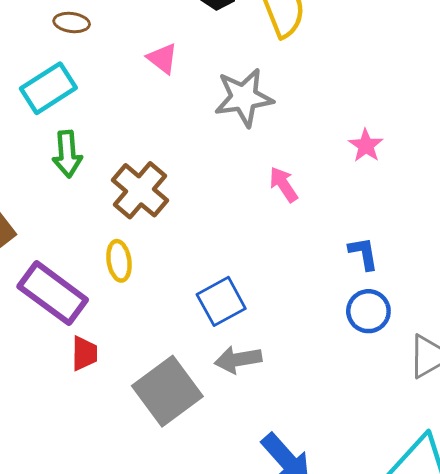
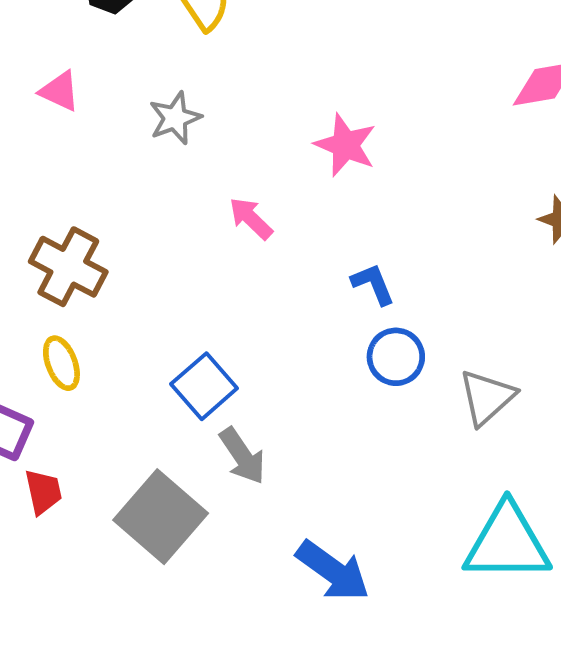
gray star: (244, 97) -> (175, 118), size x0.7
pink star: (366, 146) -> (345, 145), size x1.4
gray arrow: (238, 360) -> (242, 456), turned -102

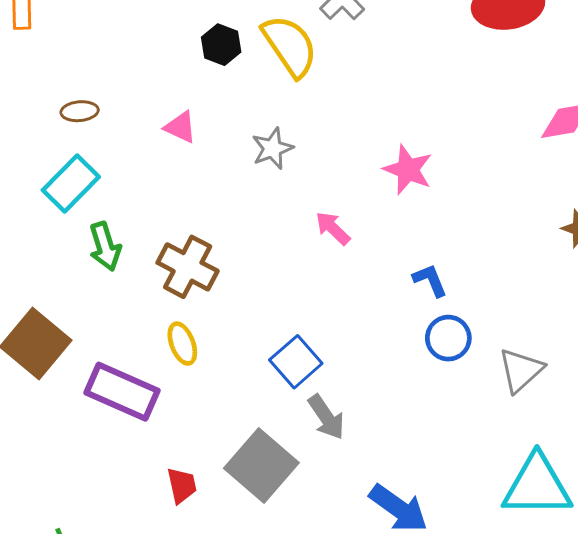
red trapezoid: (43, 492) -> (182, 485), moved

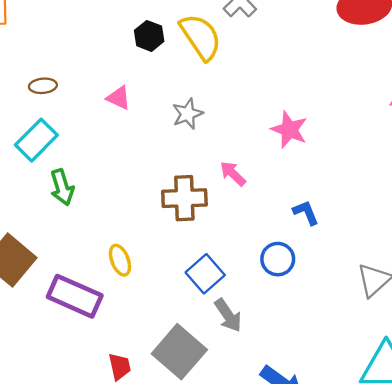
brown cross: (188, 267) -> (184, 198), moved, turned -30
blue circle: (448, 338) -> (278, 259), moved

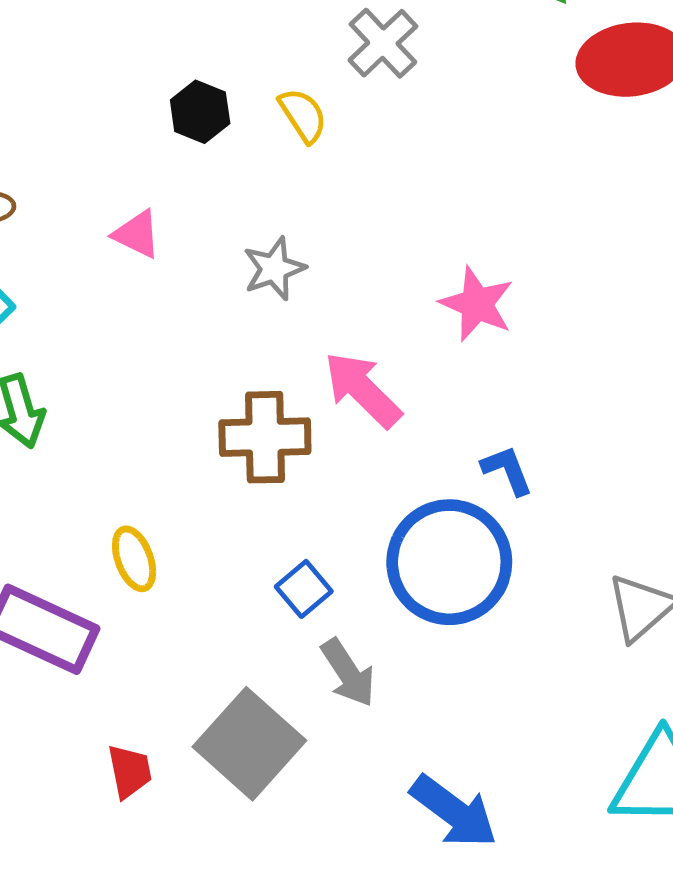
yellow semicircle: (201, 37) -> (303, 115), size x0.6
pink arrow: (233, 174) -> (363, 390), size x1.5
blue circle: (278, 259) -> (449, 562), size x1.8
blue square: (205, 274) -> (304, 589), size x0.7

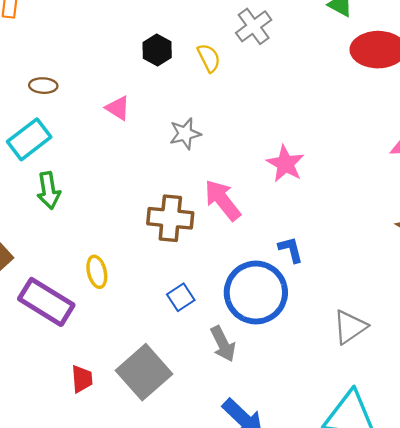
gray arrow: (348, 673) -> (223, 344), moved

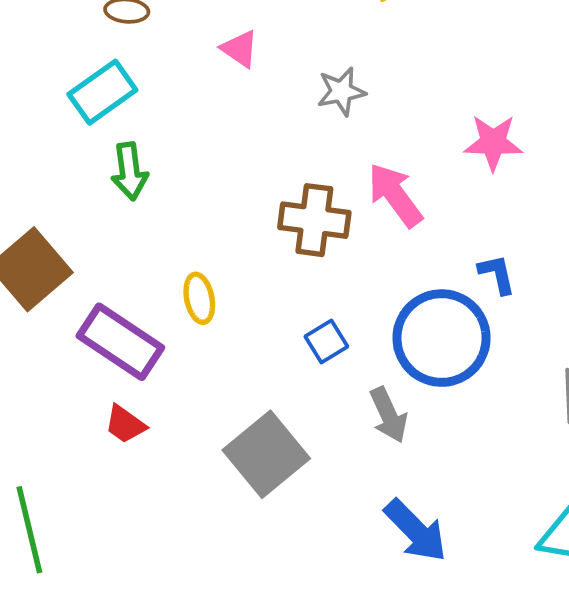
pink star: (285, 164) -> (493, 143), turned -30
red trapezoid: (82, 379) -> (125, 424), moved, turned 128

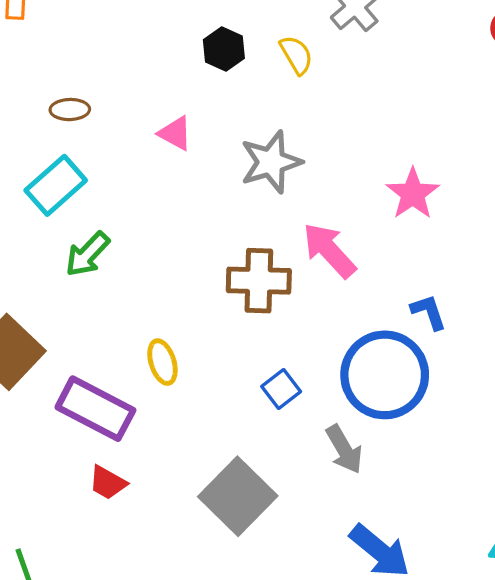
gray star: (341, 91) -> (271, 162), size x1.4
pink star: (493, 143) -> (413, 194), turned -30
green arrow: (129, 171) -> (88, 254), turned 57

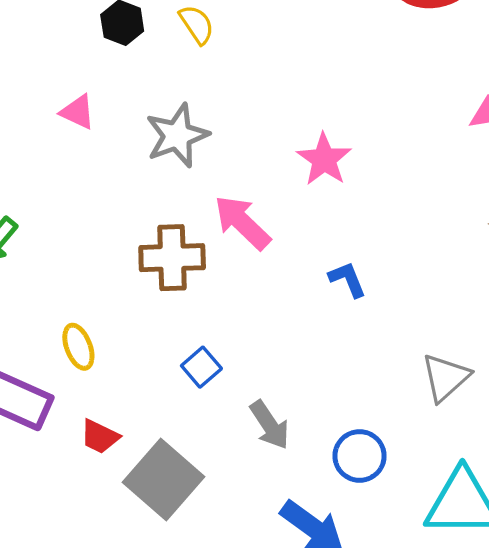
blue circle: (385, 375) -> (360, 456), moved, size x0.6
red trapezoid: (108, 483) -> (100, 437), moved

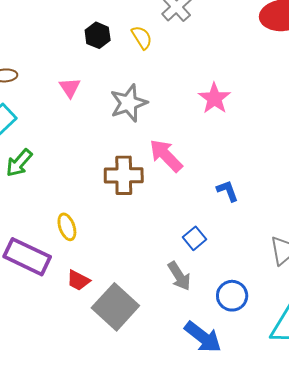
pink triangle: (78, 112) -> (70, 88), turned 30
pink star: (324, 159) -> (214, 98), moved
blue square: (201, 367) -> (195, 238), moved

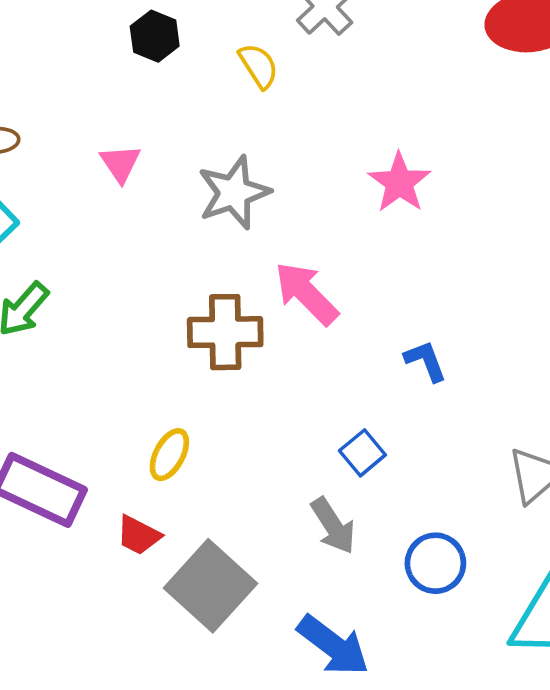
black hexagon: (98, 35) -> (155, 36), moved
yellow ellipse: (67, 227) -> (169, 455), moved, turned 48
blue arrow: (203, 337) -> (333, 645), moved

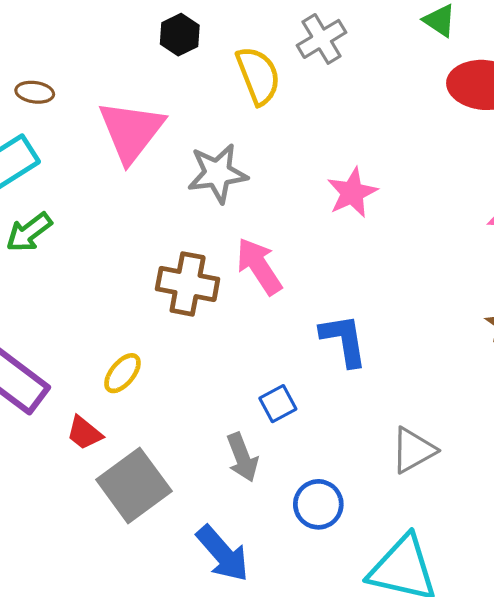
yellow semicircle: (259, 66) -> (258, 76), size x1.5
pink triangle: (120, 163) -> (131, 131), size x2.0
blue L-shape: (426, 361) -> (344, 340), size x1.5

